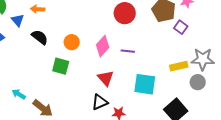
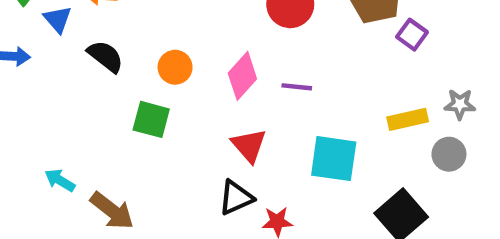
gray star: (203, 59) -> (460, 104), size x0.6

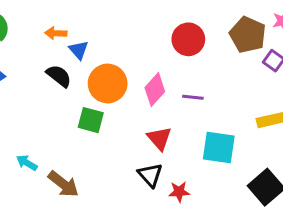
blue triangle: (58, 19) -> (79, 50), moved
orange circle: (175, 67) -> (108, 84), size x1.6
black triangle: (236, 198) -> (150, 175), turned -48

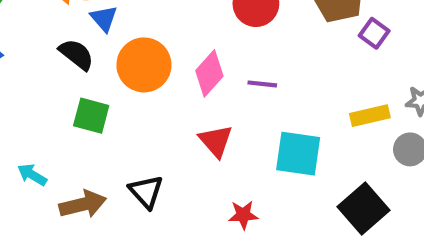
green square: (91, 120) -> (91, 116), moved
black triangle: (150, 175) -> (146, 192), moved
brown arrow: (63, 184) -> (83, 204), turned -52

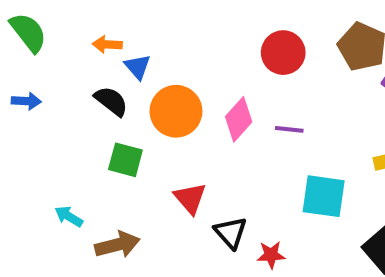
red triangle: (216, 141) -> (190, 198), moved
black triangle: (146, 192) -> (231, 233), moved

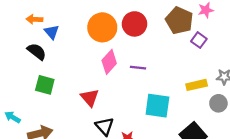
orange circle: (176, 111) -> (102, 27), moved
red triangle: (190, 198) -> (90, 98), moved

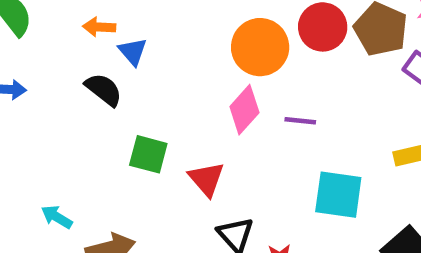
red circle: (134, 24) -> (323, 27), moved
orange circle: (102, 27) -> (260, 47), moved
green square: (45, 85) -> (148, 154), moved

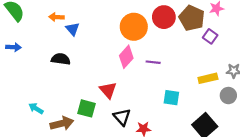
black semicircle: (104, 90) -> (61, 59), moved, turned -30
green square: (148, 154) -> (87, 108), moved
cyan square: (338, 195) -> (171, 98), size x0.7

